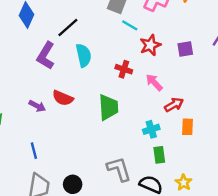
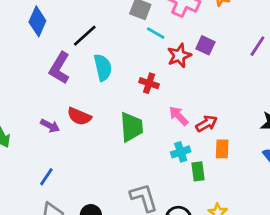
purple square: (185, 49) -> (205, 45), moved, turned 35
pink arrow: (154, 82) -> (179, 116), moved
blue line: (34, 151) -> (46, 177), turned 49
green rectangle: (159, 155) -> (198, 171), moved

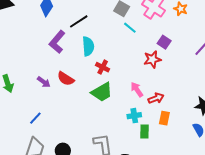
red star: (179, 56) -> (152, 59), moved
red cross: (149, 83) -> (103, 67), moved
green trapezoid: (131, 127) -> (102, 92), turned 55

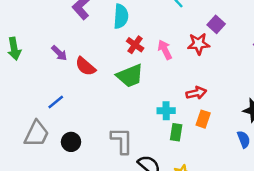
red semicircle: (66, 79) -> (85, 66), moved
pink arrow: (137, 90) -> (165, 50), moved
blue line: (35, 118) -> (56, 102), moved

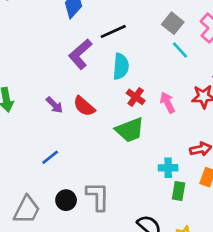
red semicircle: (85, 66) -> (84, 106), moved
gray trapezoid: (37, 134) -> (27, 210), moved
gray L-shape: (122, 141) -> (98, 196), moved

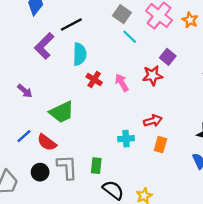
red semicircle: (84, 106) -> (47, 142), moved
green trapezoid: (130, 130) -> (62, 112), moved
green rectangle: (179, 191) -> (96, 166), moved

